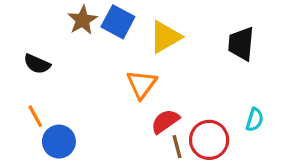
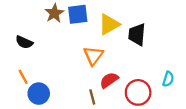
blue square: (118, 22) -> (78, 14), turned -35
black trapezoid: (241, 44) -> (137, 34), moved
brown line: (177, 147) -> (92, 97), moved

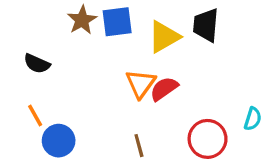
black trapezoid: (137, 34) -> (206, 25), moved
red semicircle: (109, 80) -> (164, 89), moved

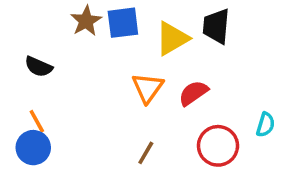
red semicircle: (164, 89) -> (193, 93), moved
blue circle: (59, 141) -> (33, 148), moved
brown line: (139, 146) -> (146, 153), turned 45

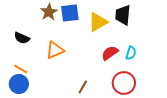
orange triangle: (148, 88) -> (55, 50), moved, turned 30
orange line: (37, 121) -> (21, 69), turned -32
cyan semicircle: (265, 125) -> (131, 53), moved

